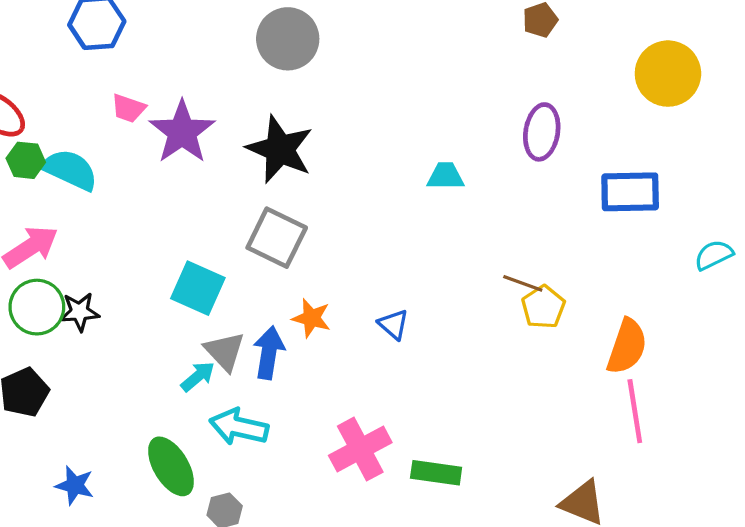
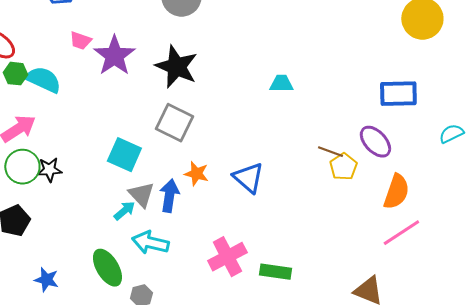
purple ellipse: (542, 132) -> (375, 142), moved, turned -52
blue triangle: (393, 324) -> (248, 178), size x1.6
pink line: (635, 411) -> (401, 233), turned 66

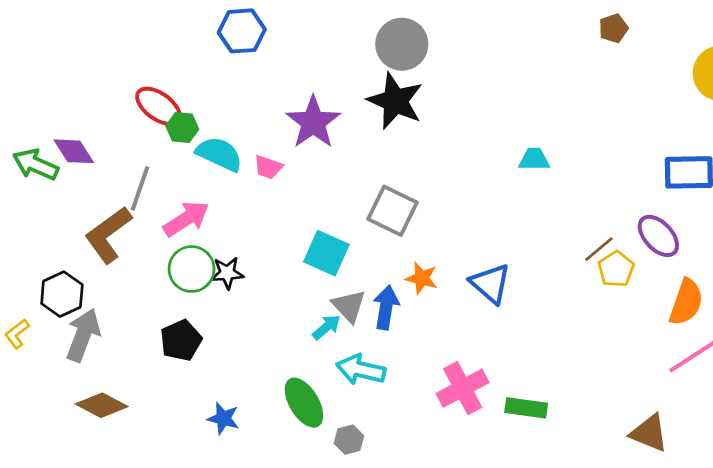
pink trapezoid: (80, 41) -> (268, 167), moved
black star: (176, 67) -> (395, 101), moved
green hexagon: (15, 74) -> (182, 127), moved
brown line: (330, 152) -> (599, 249), turned -60

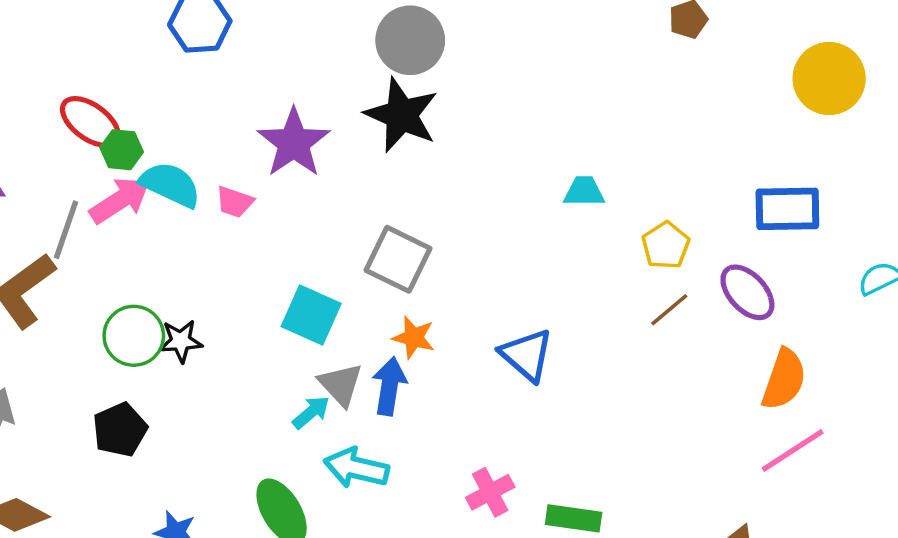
pink arrow: (186, 219) -> (120, 200), moved
yellow pentagon: (616, 269) -> (666, 245), moved
orange star: (422, 278) -> (414, 338), moved
pink cross: (463, 388) -> (490, 492), size x0.7

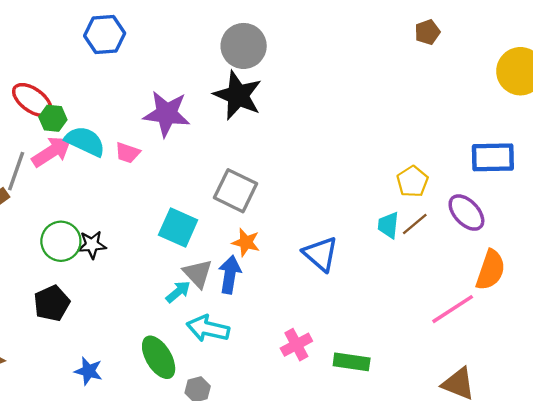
purple star: (294, 143) -> (167, 114), turned -30
cyan trapezoid: (584, 192) -> (388, 225), moved, turned -84
pink line: (793, 451) -> (453, 309), moved

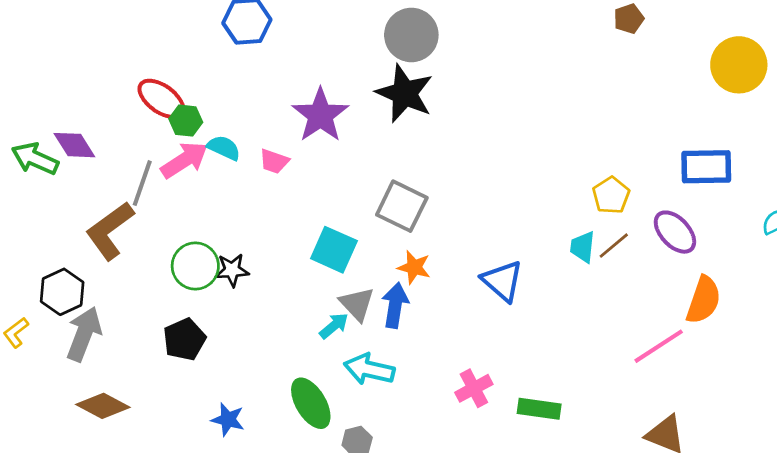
purple star: (167, 114) -> (320, 115), turned 30
cyan semicircle: (85, 141) -> (224, 148), size x0.7

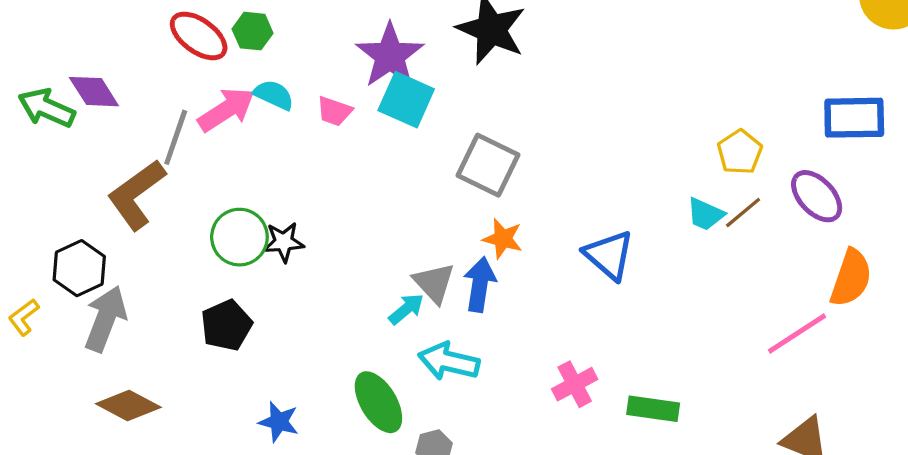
green hexagon: (186, 121) -> (253, 31), moved
cyan trapezoid: (583, 247) -> (705, 214), turned -72
cyan square: (334, 250) -> (406, 100), moved

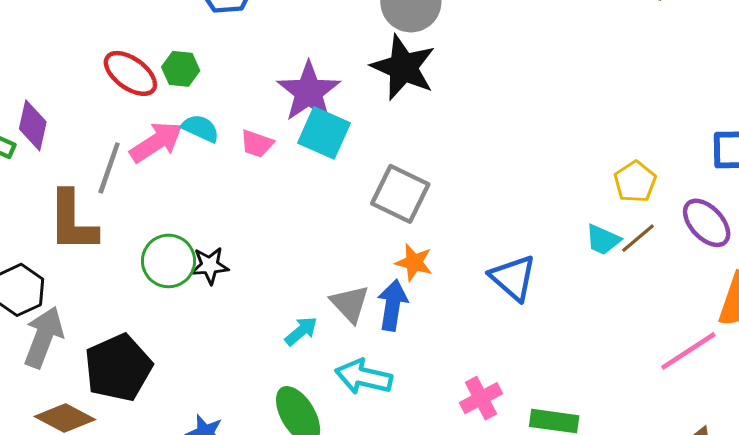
purple diamond: (94, 92) -> (33, 125), turned 45
brown L-shape: (136, 195) -> (72, 221), turned -54
cyan arrow: (406, 309) -> (301, 331), moved
black pentagon: (226, 325) -> (118, 368), moved, size x1.4

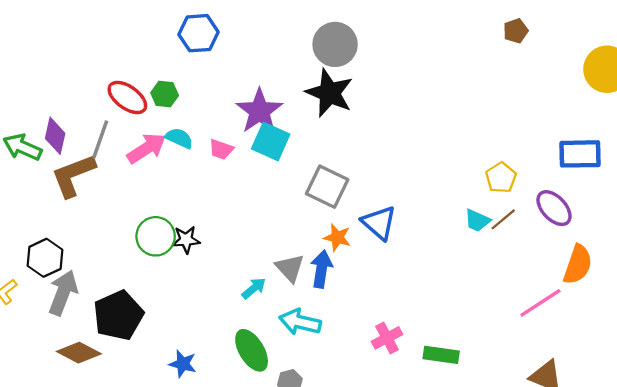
gray line: (109, 168) -> (100, 139), moved
brown L-shape: (72, 221) -> (73, 175), moved, turned 69
blue triangle: (513, 278) -> (379, 223), moved

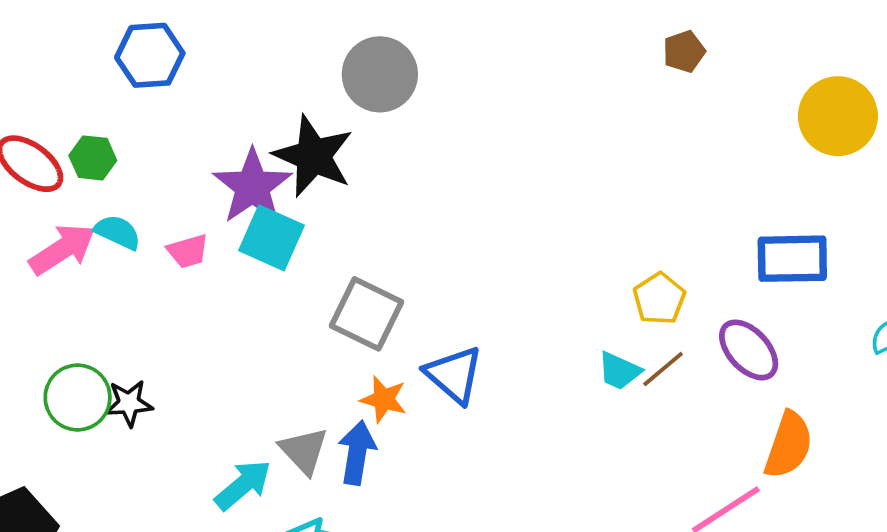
black star: (329, 93) -> (313, 156), moved
pink trapezoid: (221, 149) -> (188, 251), turned -35
cyan arrow: (254, 288) -> (243, 485), size x1.4

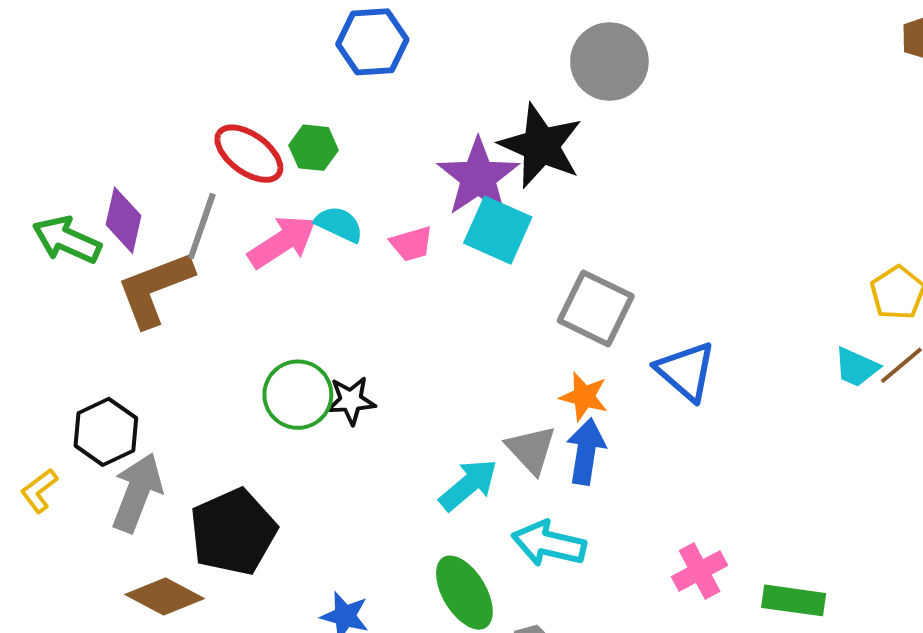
orange star: (384, 399) -> (584, 397), moved

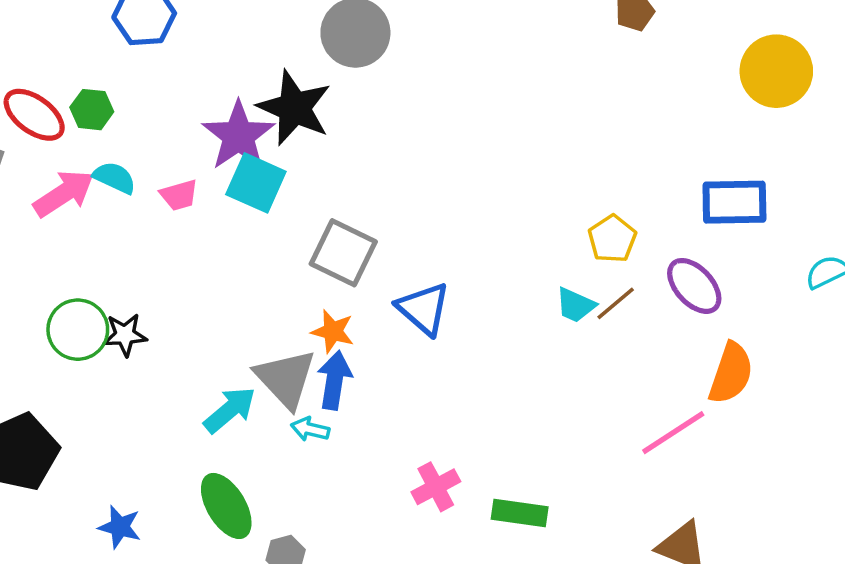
gray triangle: (531, 450) -> (286, 379), size x1.4
cyan arrow: (549, 544) -> (310, 429), moved, size x0.6

